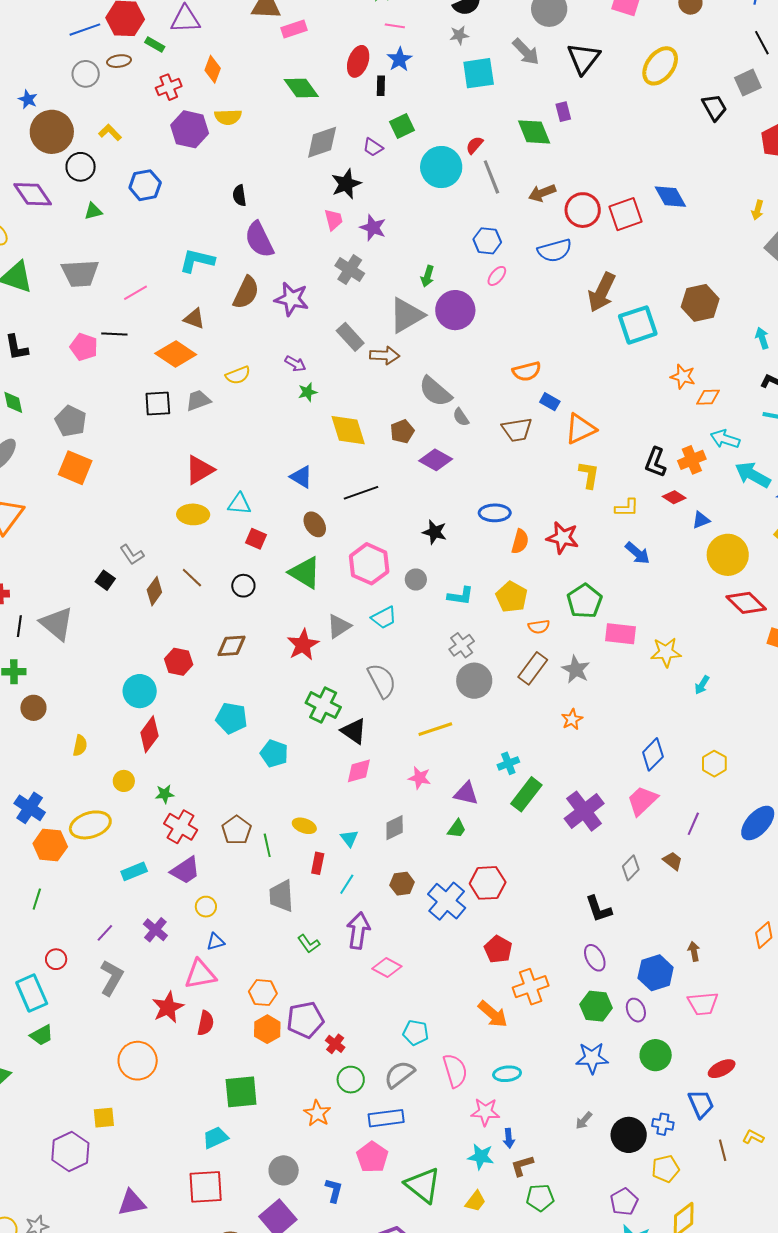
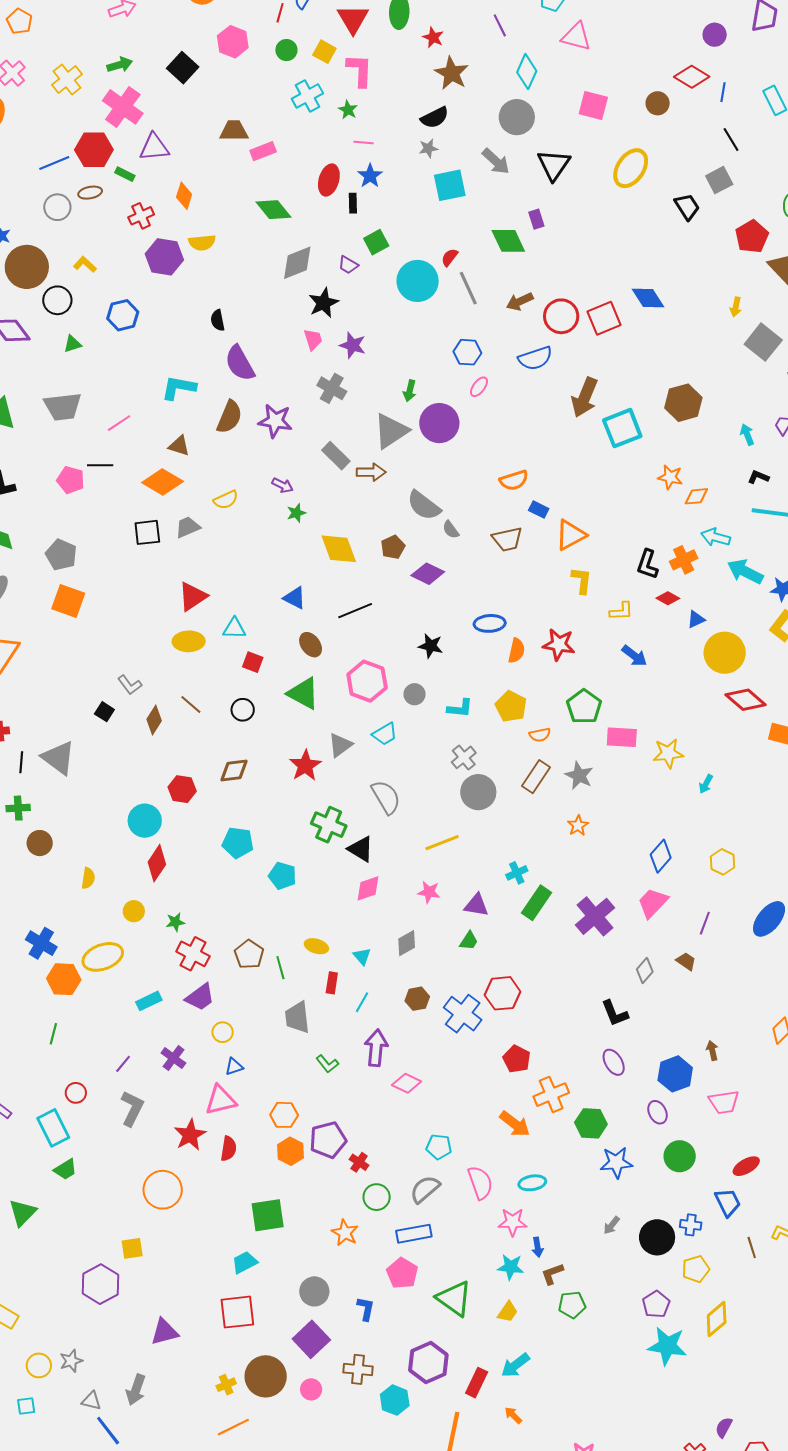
green hexagon: (596, 1006) -> (591, 1123), moved

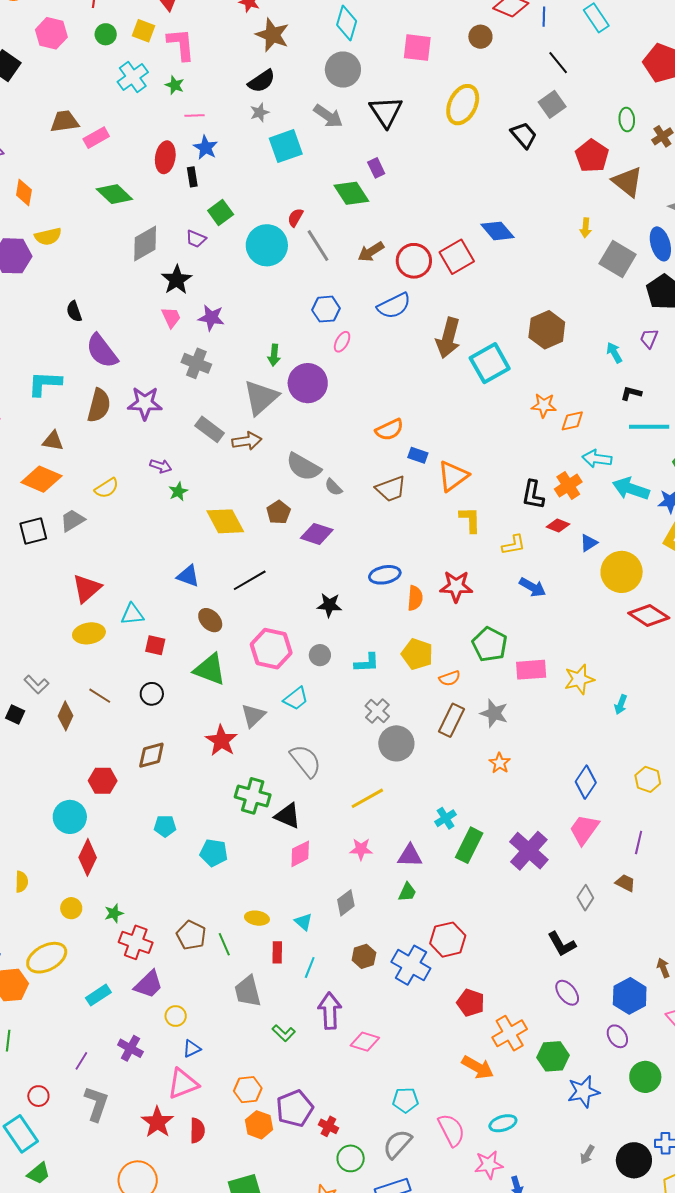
cyan pentagon: (238, 843) -> (165, 826), size x0.7

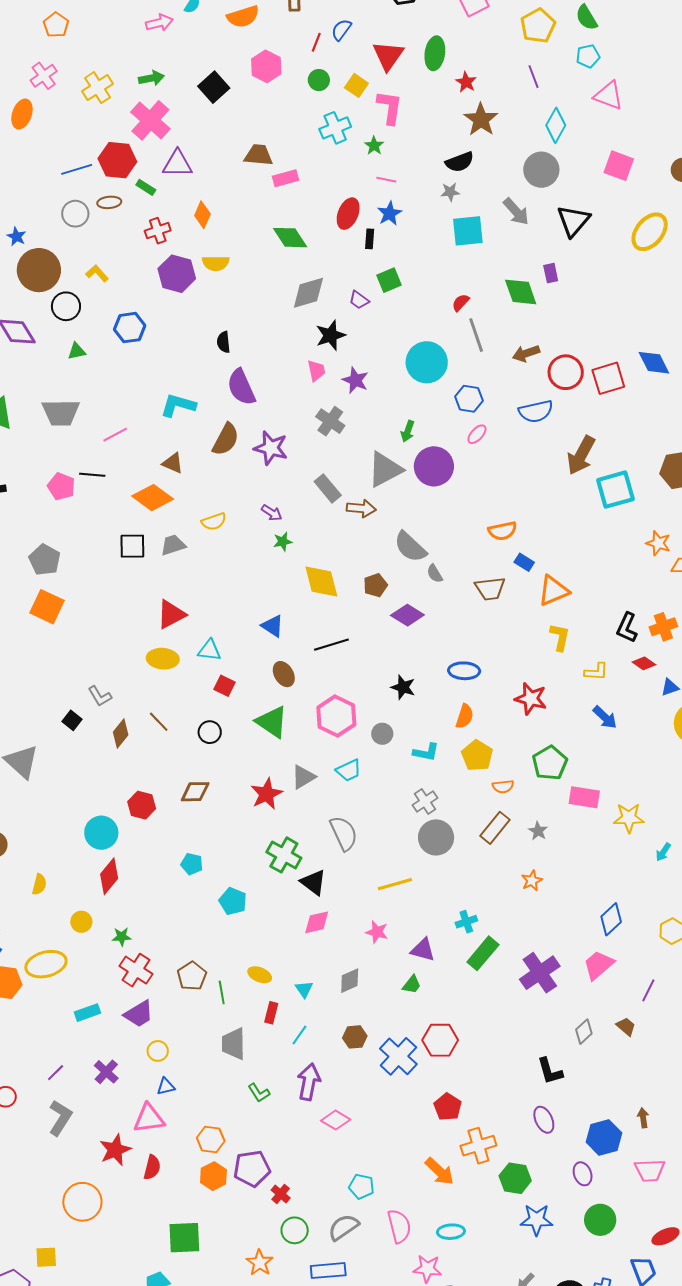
cyan circle: (267, 245) -> (427, 362), moved
orange semicircle: (415, 598) -> (465, 716), moved
gray star: (494, 713) -> (538, 831), size x0.7

